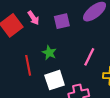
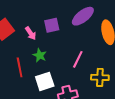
pink arrow: (33, 18) -> (31, 33), moved

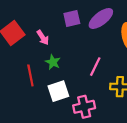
purple square: (52, 25) -> (72, 18), moved

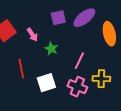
green star: (53, 62) -> (51, 49), moved
pink cross: (84, 107) -> (77, 87), moved, turned 36

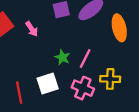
green star: (51, 49) -> (62, 57), moved
red line: (21, 69) -> (19, 93), moved

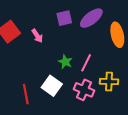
white square: (48, 84) -> (52, 86), turned -36

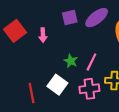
pink arrow: (37, 36) -> (43, 35), turned 32
pink cross: (84, 90) -> (89, 89), turned -30

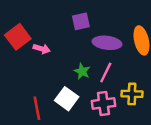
purple ellipse: (97, 18) -> (107, 43), moved, turned 45
pink arrow: (43, 35) -> (42, 49), moved, turned -72

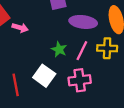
yellow cross: (132, 94) -> (107, 48), moved

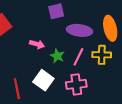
pink arrow: (20, 28) -> (37, 44), moved

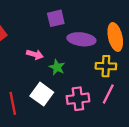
pink line: (78, 57) -> (108, 94), moved

